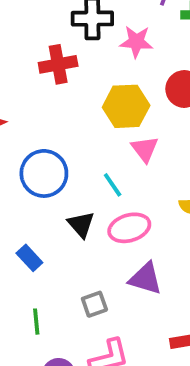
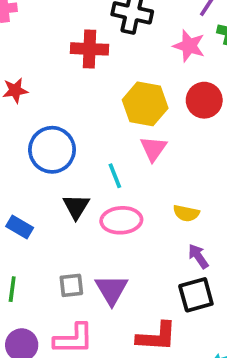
pink star: (136, 42) -> (189, 46), moved
blue rectangle: (29, 258) -> (20, 227), turned -30
purple triangle: (145, 279) -> (112, 290), moved, turned 30

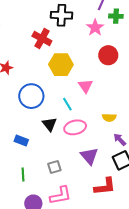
pink star: (189, 46) -> (95, 28), turned 30
red cross: (89, 49) -> (42, 39), turned 36
yellow hexagon: (145, 104) -> (61, 65), moved
purple triangle: (112, 290) -> (89, 156), moved

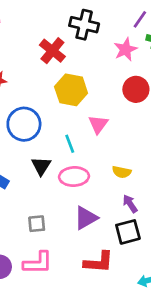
purple triangle: (89, 156) -> (86, 218), turned 30

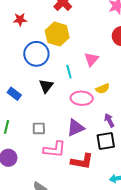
yellow hexagon: (71, 90) -> (57, 34), moved
yellow semicircle: (122, 172) -> (103, 89), moved, turned -40
pink ellipse: (74, 177) -> (82, 98), moved
pink L-shape: (38, 263) -> (54, 149), moved

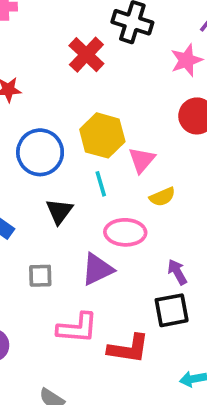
yellow hexagon: (57, 34) -> (102, 135), moved
yellow semicircle: (103, 89) -> (162, 197), moved
gray square: (39, 128) -> (40, 276), moved
purple triangle: (76, 128) -> (97, 269), moved

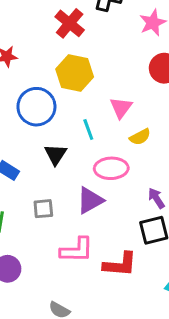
yellow hexagon: (102, 135) -> (75, 73), moved

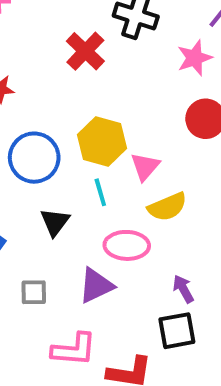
yellow hexagon: (75, 73) -> (102, 142), moved
yellow semicircle: (140, 137) -> (167, 207), size x1.4

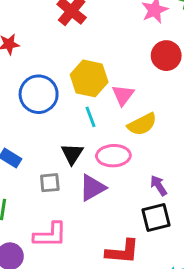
black triangle: (55, 222) -> (72, 154), moved
gray square: (34, 292) -> (50, 183), moved
pink L-shape: (74, 350) -> (50, 235), moved

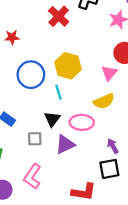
pink triangle: (123, 95) -> (109, 73), moved
cyan line: (90, 117) -> (58, 92), moved
pink L-shape: (50, 235) -> (32, 176), turned 120

